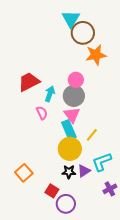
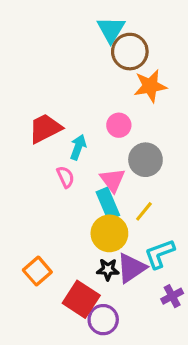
gray circle: (74, 96) -> (145, 160), moved
purple triangle: (84, 171) -> (131, 268), size x1.5
red square: (52, 191) -> (81, 299), size x1.6

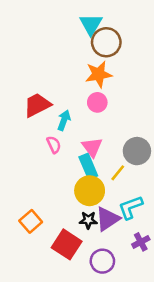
orange star: (150, 86) -> (99, 74), moved
gray circle: (145, 160) -> (137, 151), moved
purple circle: (103, 320) -> (102, 261), moved

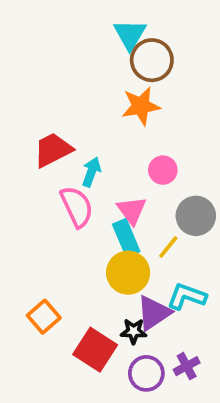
pink circle: (97, 102) -> (163, 170), moved
pink semicircle: (54, 145) -> (77, 207), size x1.6
cyan L-shape: (131, 207) -> (187, 296), turned 40
black star: (88, 220) -> (134, 331), moved
purple cross: (141, 242) -> (187, 366), moved

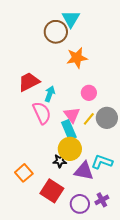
brown circle: (152, 60) -> (56, 32), moved
yellow line: (168, 247) -> (89, 119), moved
purple triangle: (154, 313) -> (84, 171), turned 45
black star: (134, 331) -> (60, 161), moved

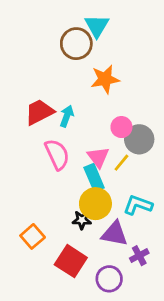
cyan arrow: (50, 94) -> (67, 116), moved
gray circle: (107, 118) -> (139, 139), moved
cyan L-shape: (102, 162) -> (138, 205), moved
purple cross: (102, 200) -> (139, 256), moved

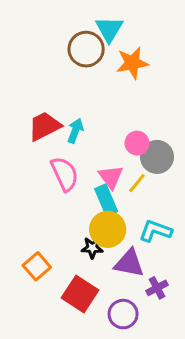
orange star: (105, 79) -> (132, 63), moved

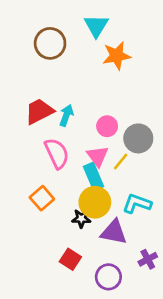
brown circle: (86, 49) -> (50, 43), moved
pink circle: (137, 143) -> (107, 126), moved
orange square: (37, 266) -> (42, 198), moved
purple cross: (157, 288) -> (148, 259), moved
red square: (80, 294) -> (70, 259), size x0.7

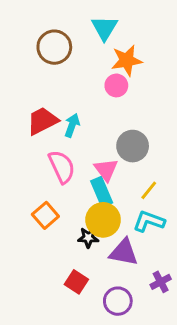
pink circle: (107, 126) -> (116, 85), moved
gray circle: (138, 138) -> (133, 146), moved
yellow line: (121, 161) -> (149, 190), moved

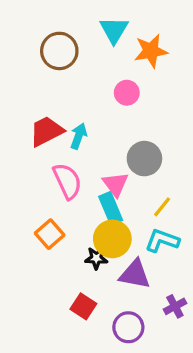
orange star: (127, 60) -> (151, 51), moved

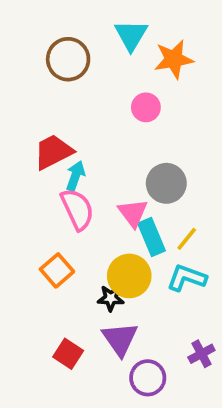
cyan arrow: (79, 136) -> (76, 176), moved
cyan rectangle: (111, 208) -> (151, 237), moved
purple triangle: (135, 274) -> (120, 339), moved, turned 44
red square: (83, 306) -> (68, 354), moved

